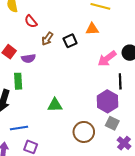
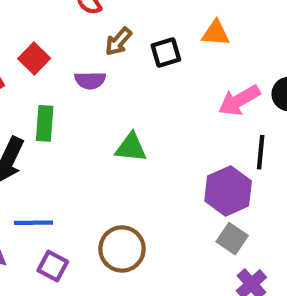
purple semicircle: (28, 58) -> (90, 80), moved
green triangle: (55, 105) -> (131, 147), moved
brown circle: (84, 132) -> (122, 249), moved

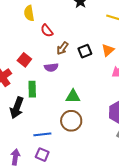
orange triangle: (216, 33) -> (108, 50), moved, turned -40
blue line: (33, 223) -> (42, 134), moved
brown circle: (122, 249) -> (71, 121), moved

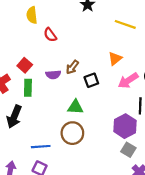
brown arrow: (62, 48) -> (72, 67), moved
black square: (85, 51) -> (91, 80), moved
green rectangle: (32, 89) -> (28, 88), moved

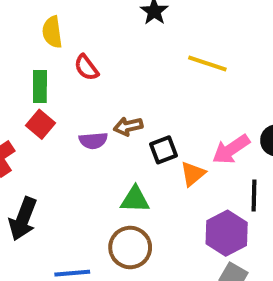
yellow line: (125, 24) -> (207, 63), moved
orange triangle: (115, 58) -> (193, 174), moved
brown arrow: (72, 67) -> (128, 126), turned 40
green rectangle: (28, 88) -> (40, 86), moved

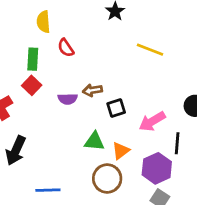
pink arrow: (231, 149) -> (152, 121), moved
orange triangle: (193, 174) -> (121, 151), moved
brown circle: (130, 247) -> (107, 179), moved

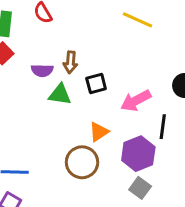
brown arrow: (92, 90) -> (70, 62), turned -78
green triangle: (94, 141) -> (60, 94), moved

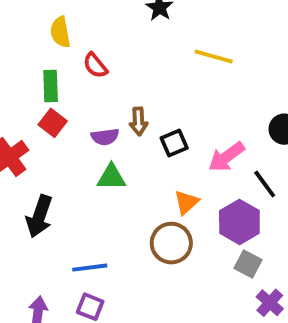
green triangle: (60, 94) -> (111, 177), moved
black line: (163, 127) -> (265, 184), turned -35

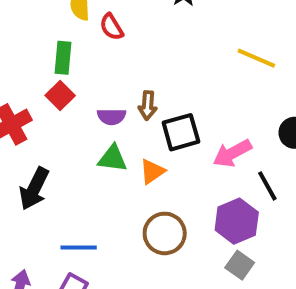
yellow line: (214, 56) -> (256, 58), moved
red semicircle: (95, 65) -> (112, 27), moved
black square: (174, 143) -> (181, 132), size x1.4
orange triangle: (186, 202) -> (152, 171), moved

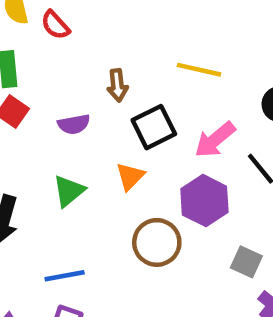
yellow line: (256, 58) -> (199, 70), moved
brown arrow: (148, 106) -> (117, 85), moved
green triangle: (113, 159) -> (69, 191), moved, turned -36
purple hexagon: (237, 221) -> (204, 201), moved

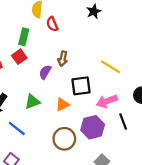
brown arrow: (117, 85) -> (63, 59), moved
purple semicircle: (74, 124) -> (45, 72), turned 112
blue line: (65, 276) -> (17, 128), moved, turned 30

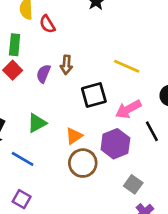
purple semicircle: (45, 72) -> (43, 74), moved
orange triangle: (63, 105) -> (74, 136), moved

